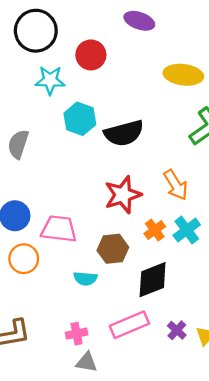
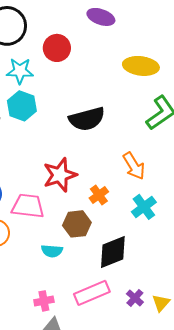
cyan hexagon: (80, 119) -> (22, 106), moved
red star: (123, 195) -> (60, 175), moved
orange cross: (155, 230) -> (99, 195), moved

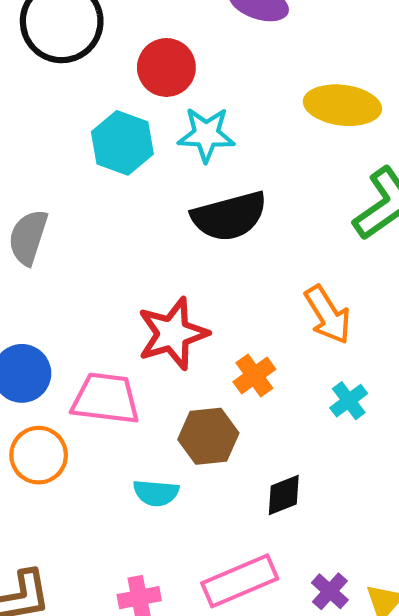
cyan star: (20, 71) -> (206, 135), moved
cyan hexagon: (22, 106) -> (122, 143), moved
cyan cross: (144, 207) -> (349, 401), size x0.7
black diamond: (113, 252) -> (284, 495), size x0.6

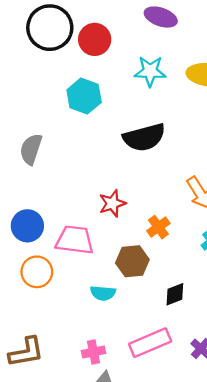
red circle: (166, 67) -> (95, 39), moved
cyan star: (206, 135) -> (150, 71), moved
red star: (173, 334) -> (112, 203), size x0.7

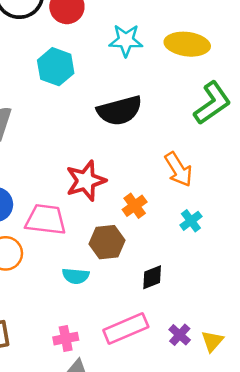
red star: (112, 203) -> (86, 181), size x1.4

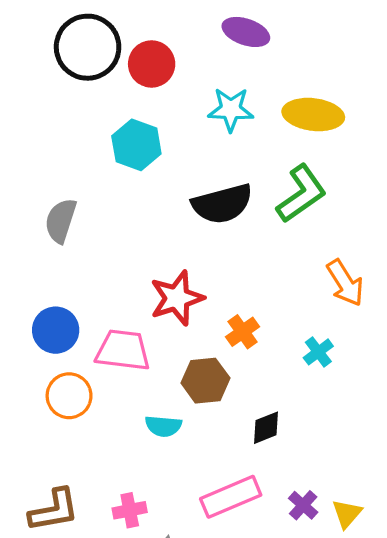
green L-shape: (212, 103) -> (301, 194), moved
orange arrow: (178, 169) -> (345, 283), moved
pink cross: (66, 339) -> (130, 510), moved

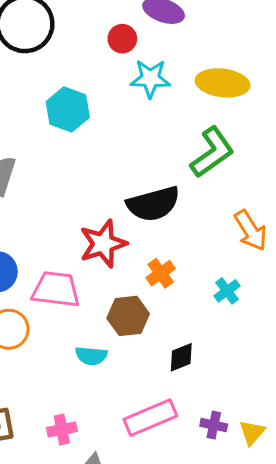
red circle: (152, 64) -> (122, 39), moved, size x0.7
black semicircle: (222, 204) -> (153, 204), moved
purple cross: (303, 505) -> (214, 425), turned -30

